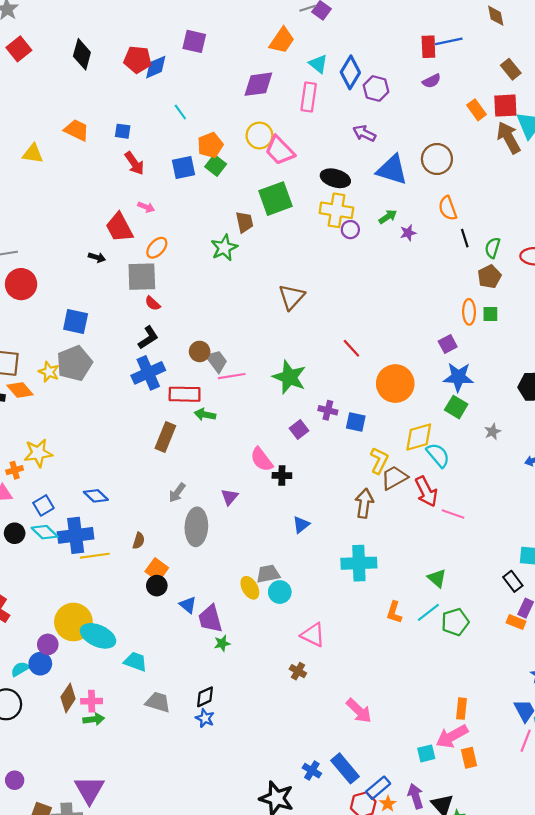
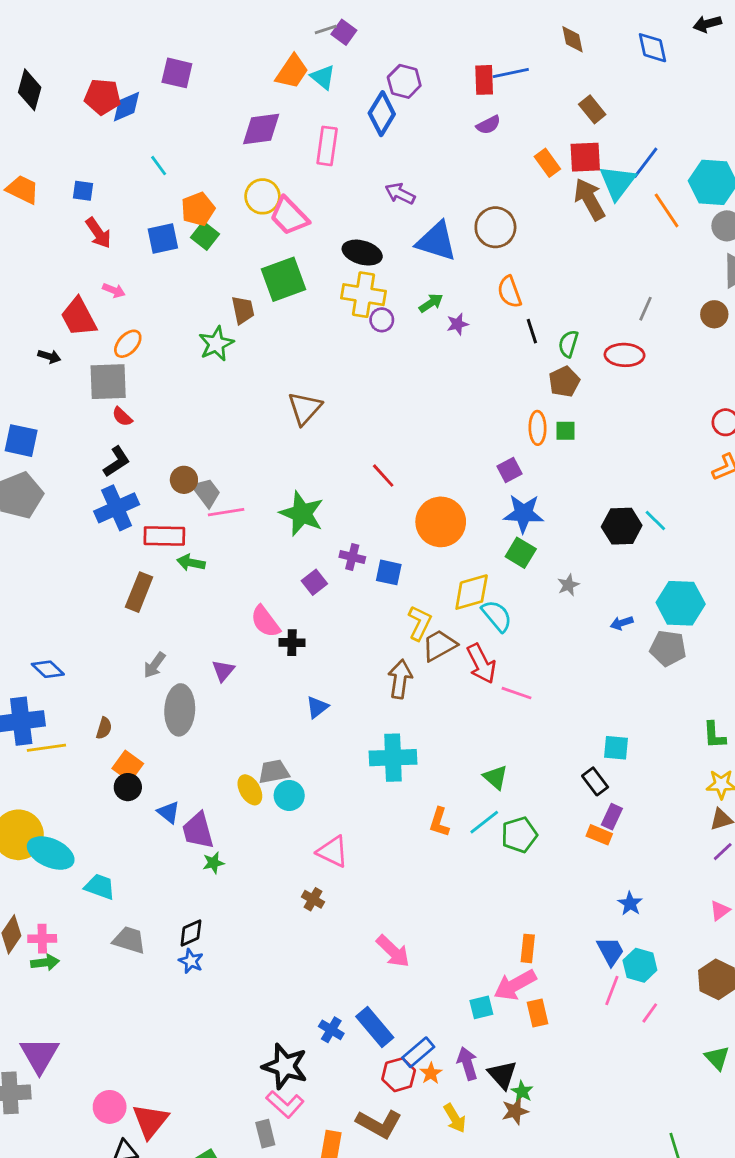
cyan triangle: (318, 64) -> (323, 77), moved
purple hexagon: (376, 88) -> (404, 81), moved

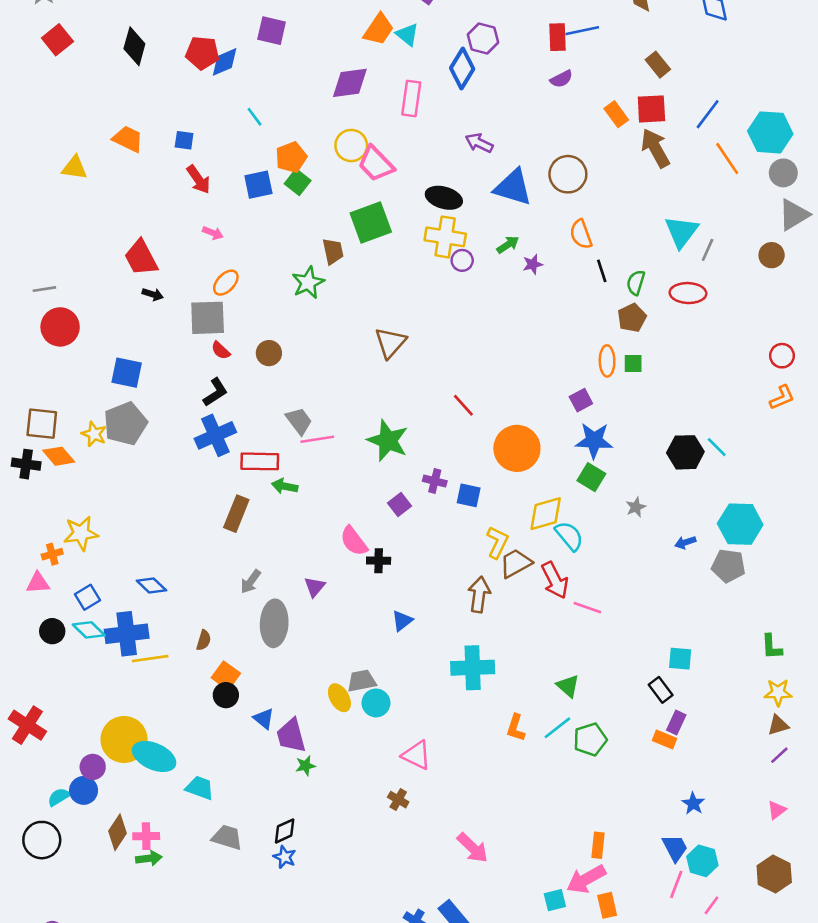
cyan triangle: (617, 182) -> (681, 232), moved
red trapezoid: (79, 317) -> (141, 258), moved
brown circle: (184, 480) -> (269, 353), moved

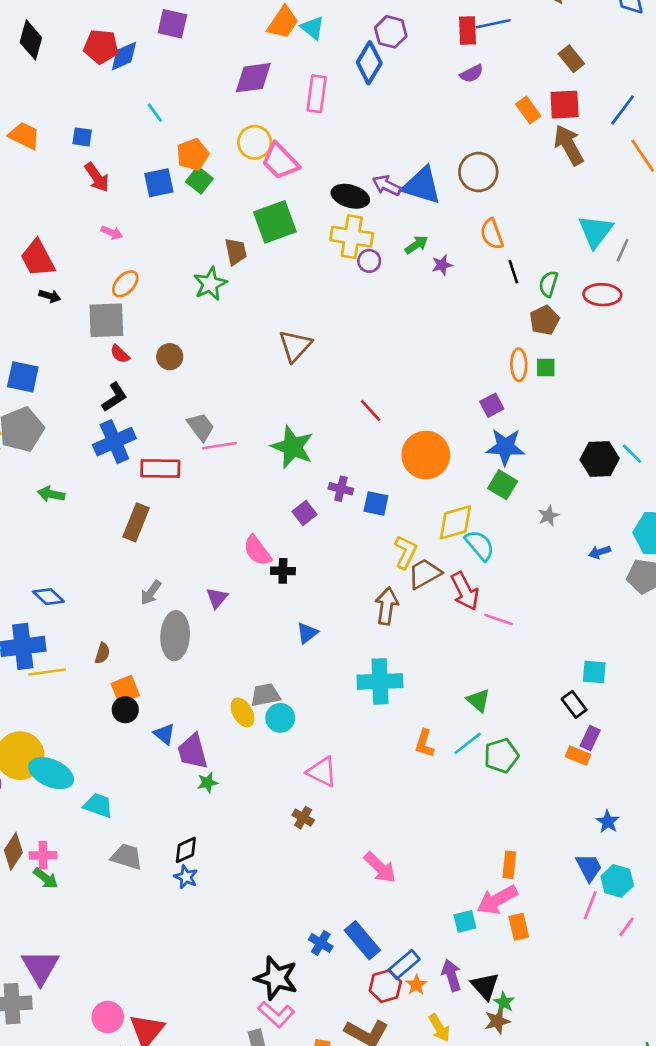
purple arrow: (479, 143) -> (387, 185), moved
green arrow: (285, 486) -> (51, 494), moved
orange square: (226, 676) -> (125, 690), turned 32
green arrow: (149, 858) -> (46, 878), turned 45

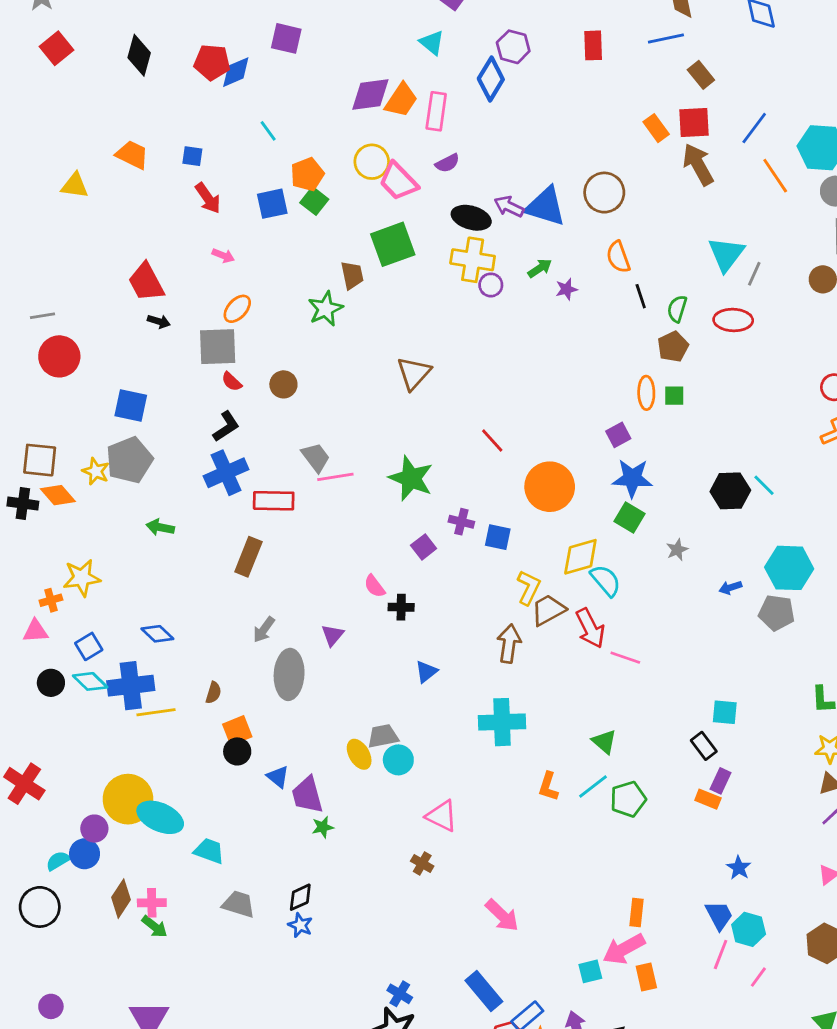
orange trapezoid: (283, 22) -> (401, 100), moved
blue line: (493, 24) -> (666, 38), moved
purple semicircle: (472, 74) -> (447, 163), moved
pink semicircle: (257, 551) -> (375, 586), size x0.7
blue cross: (321, 943) -> (400, 994), moved

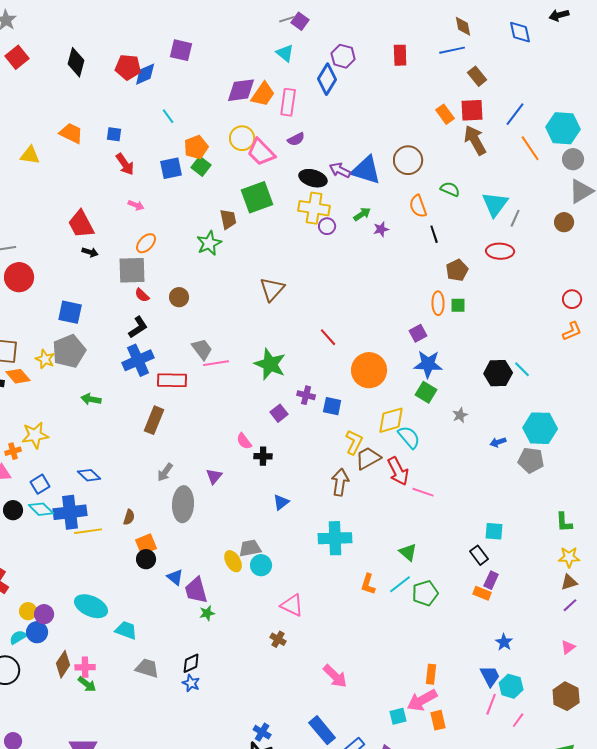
green semicircle: (677, 309) -> (450, 189), moved, turned 96
yellow circle: (128, 799) -> (28, 611), moved, size x0.5

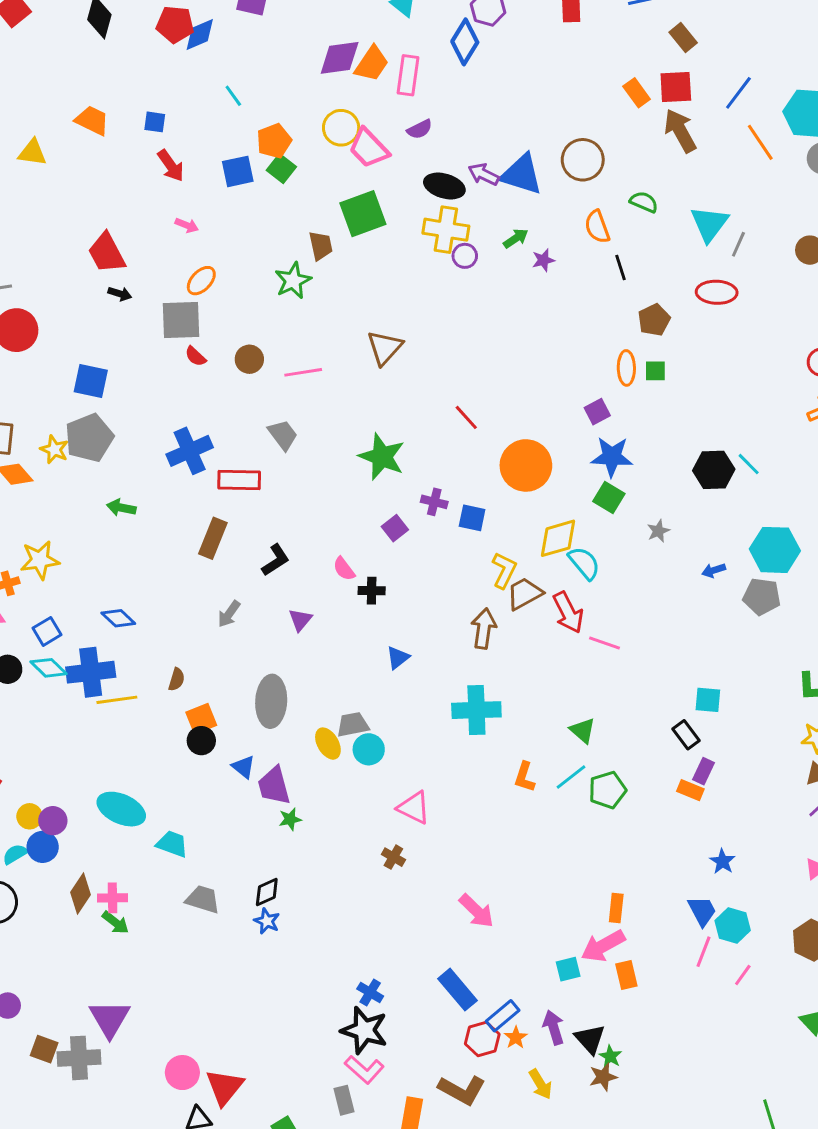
black L-shape: (138, 327) -> (276, 560), moved
pink line: (216, 363) -> (303, 372), moved
gray ellipse: (183, 504) -> (271, 701), moved

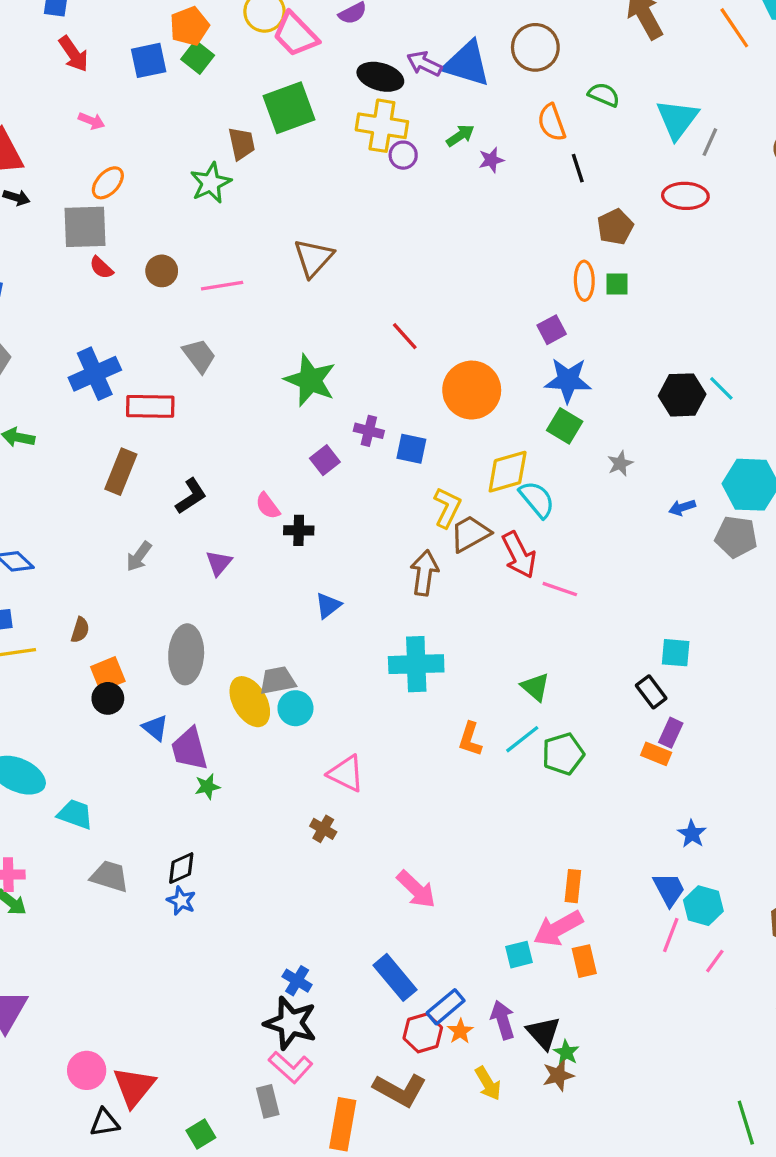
yellow ellipse: (328, 744) -> (250, 702), size x1.4

